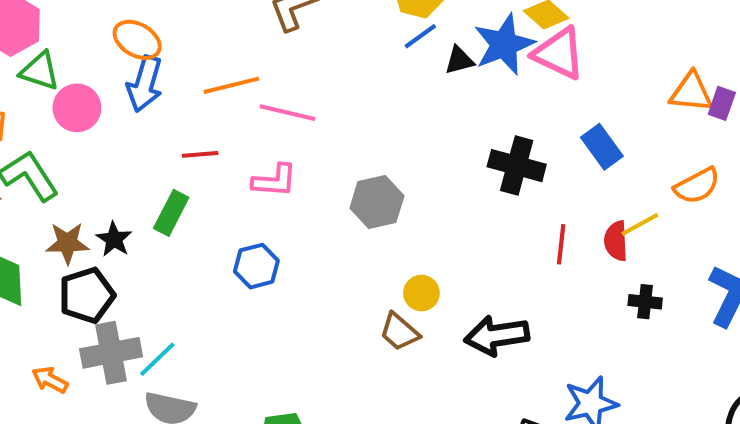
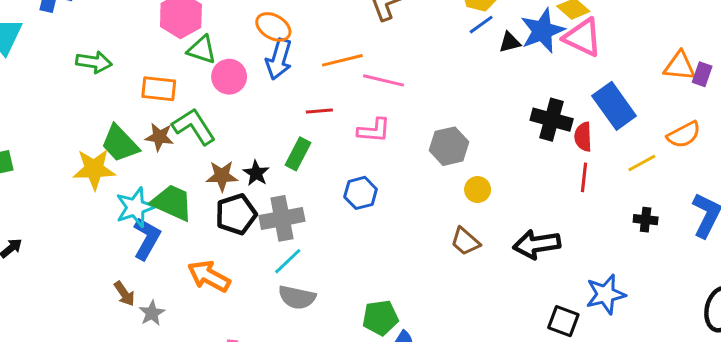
blue rectangle: (602, 147) -> (614, 106), size x1.4
red semicircle: (616, 241) -> (583, 137), moved
yellow circle: (421, 293) -> (478, 190), moved
gray cross: (111, 353) -> (282, 218), moved
orange arrow: (50, 380) -> (209, 276), size x1.6

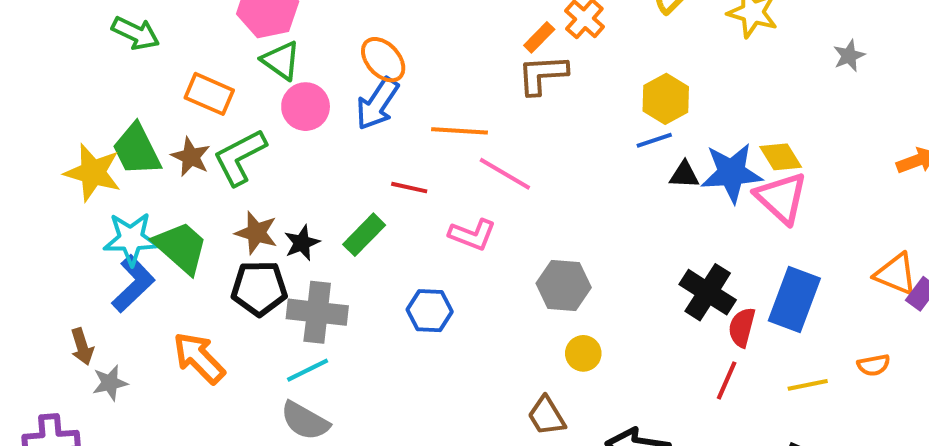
blue rectangle: (614, 106) -> (794, 300), turned 39
green L-shape: (194, 126) -> (240, 157), turned -102
orange semicircle: (684, 135) -> (874, 365), size x0.7

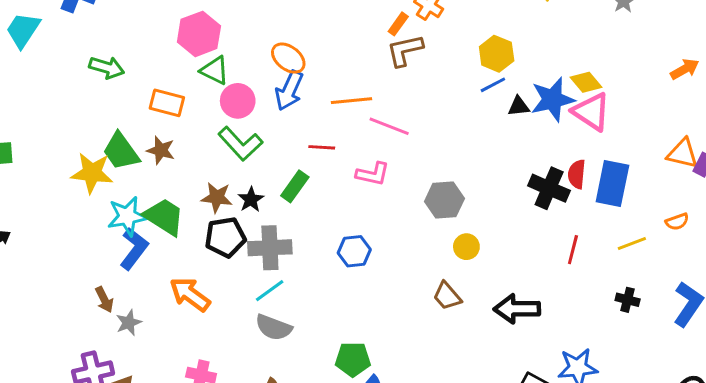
green L-shape: (240, 157) -> (240, 144), moved, turned -96
blue hexagon: (430, 311) -> (354, 251), moved
red semicircle: (742, 327) -> (577, 174), moved

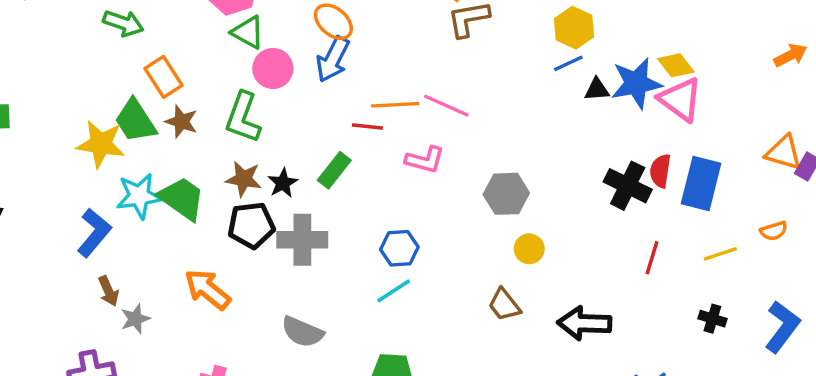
orange line: (352, 101) -> (395, 105), moved
orange rectangle: (167, 103) -> (163, 77), moved, turned 40
green L-shape: (240, 144) -> (243, 117), moved, turned 60
blue L-shape: (134, 249) -> (94, 233), moved
cyan line: (270, 291) -> (394, 291), moved

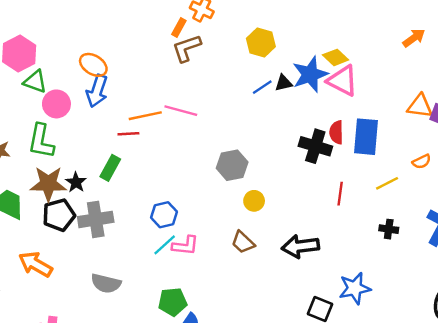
blue line: (568, 63) -> (262, 87), moved
pink L-shape: (425, 160) -> (185, 246), moved
brown star: (244, 179) -> (48, 184), size x1.4

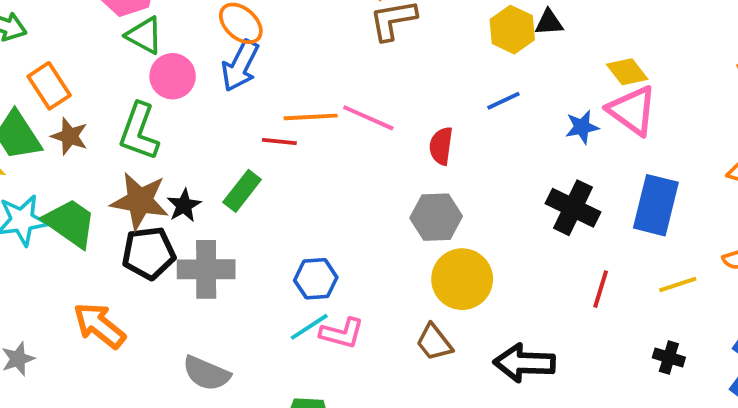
blue star: (310, 74) -> (582, 127), moved, size x0.6
black triangle: (283, 83) -> (549, 22), moved
red semicircle: (336, 132) -> (441, 146), moved
yellow circle: (254, 201) -> (462, 279), size x1.8

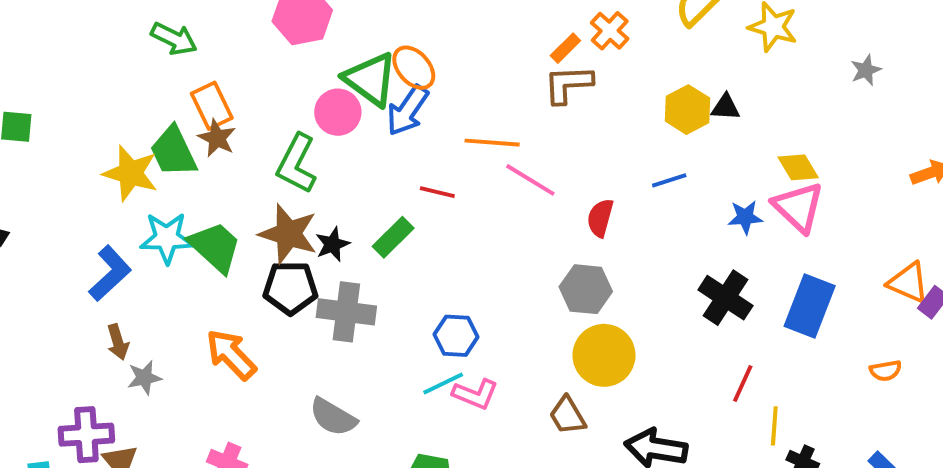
green triangle: (144, 35) -> (370, 79), moved, size x1.4
orange line: (311, 117) -> (492, 143), moved
brown star: (70, 136) -> (217, 138), moved
yellow line: (678, 284) -> (774, 426), moved, turned -75

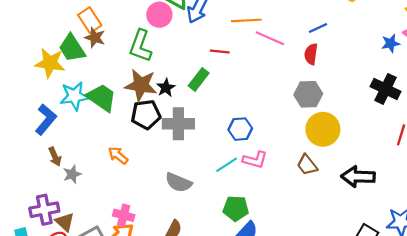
blue line: (669, 180) -> (318, 28), moved
orange arrow: (231, 355) -> (118, 155), size x0.7
cyan line: (443, 383) -> (227, 165), moved

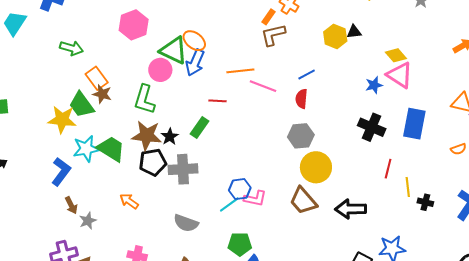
blue hexagon: (240, 129) -> (240, 189), moved
brown trapezoid: (307, 165) -> (303, 201), size x1.4

